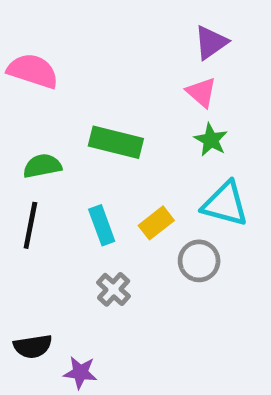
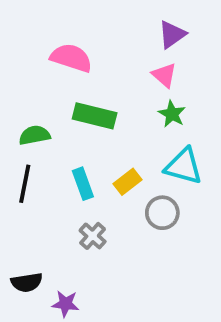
pink semicircle: (33, 71) -> (71, 58), moved

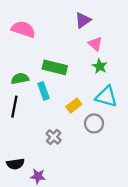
purple triangle: (172, 35) -> (83, 20), moved
pink semicircle: (71, 58) -> (23, 29), moved
cyan rectangle: (83, 184) -> (44, 91), moved

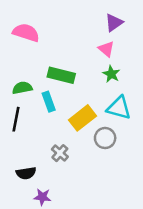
purple triangle: (83, 20) -> (114, 23), moved
yellow rectangle: (74, 106) -> (82, 118), size x1.5
black semicircle: (15, 164) -> (26, 173), moved

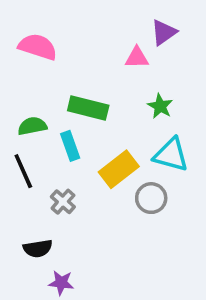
pink triangle: (106, 49) -> (137, 58), moved, turned -42
black line: (16, 119) -> (23, 171), turned -35
gray cross: (60, 153) -> (63, 202), moved

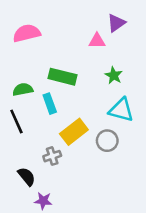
pink semicircle: (38, 47) -> (27, 33), turned -32
yellow rectangle: (119, 169) -> (74, 132), moved
gray cross: (63, 202) -> (52, 156), moved, turned 30
black semicircle: (38, 249) -> (27, 176), turned -120

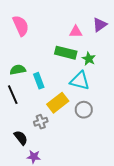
purple triangle: (116, 23) -> (100, 25), moved
pink semicircle: (27, 33) -> (21, 26), turned 80
green rectangle: (62, 77) -> (66, 53), moved
cyan triangle: (121, 110) -> (80, 81), moved

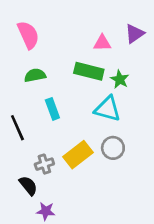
green semicircle: (18, 70) -> (35, 75), moved
yellow rectangle: (58, 103) -> (78, 155), moved
gray cross: (41, 122) -> (44, 164), moved

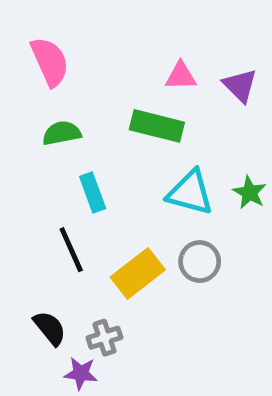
purple triangle: (134, 34) -> (240, 85), moved, turned -40
green star: (120, 79) -> (250, 193), moved
black line: (17, 128) -> (71, 250), moved
gray cross: (44, 164) -> (104, 338), moved

